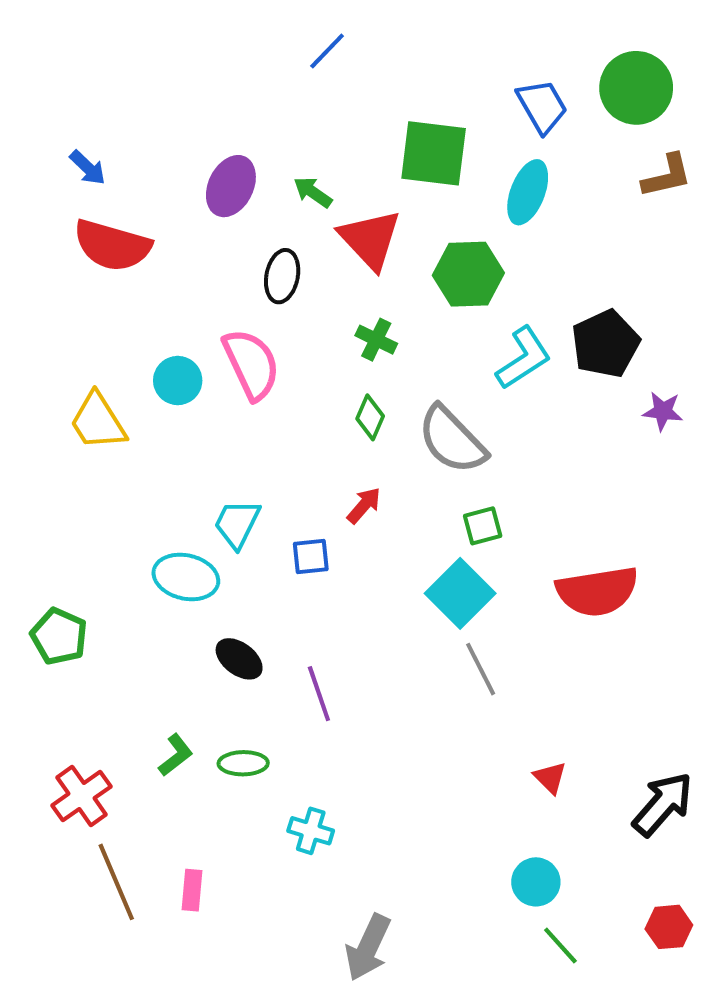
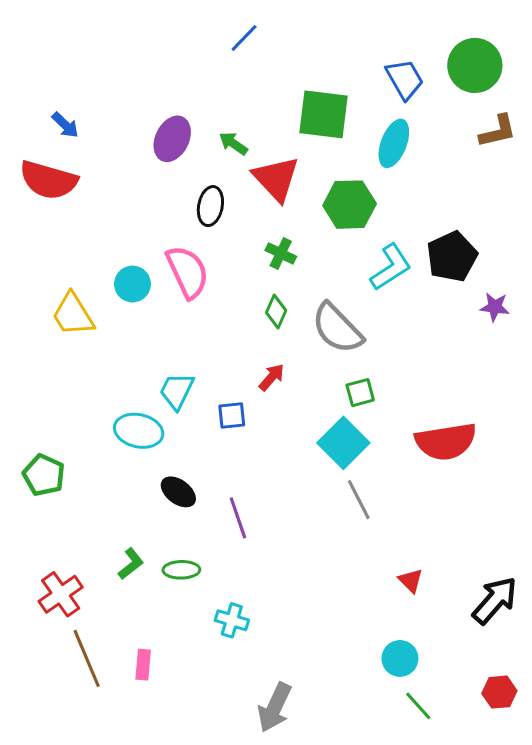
red semicircle: (112, 245) -> (48, 180), moved

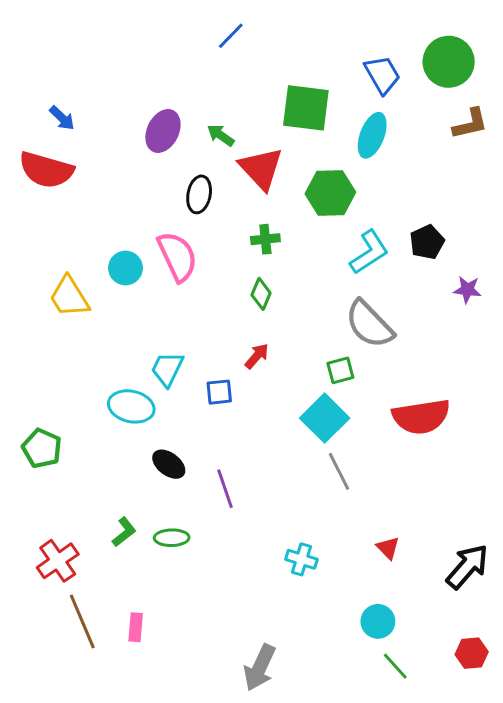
green cross: (281, 253) -> (265, 239), turned -32
black pentagon: (452, 257) -> (427, 242), size x0.7
gray semicircle: (337, 328) -> (369, 324), moved
cyan cross: (232, 620) -> (301, 559), moved

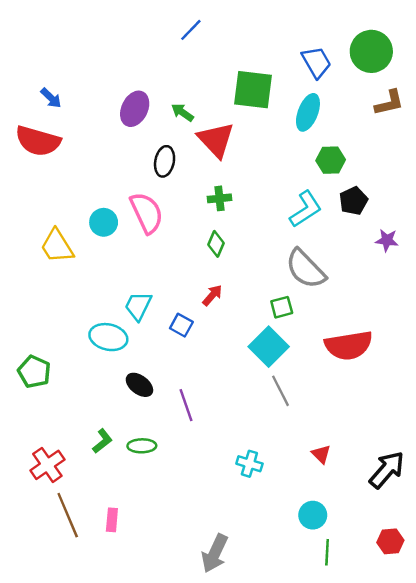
green hexagon: (330, 193) -> (331, 160), moved, size x0.7
blue square: (219, 392) -> (181, 325), turned 35
green line: (395, 666) -> (327, 552), turned 45

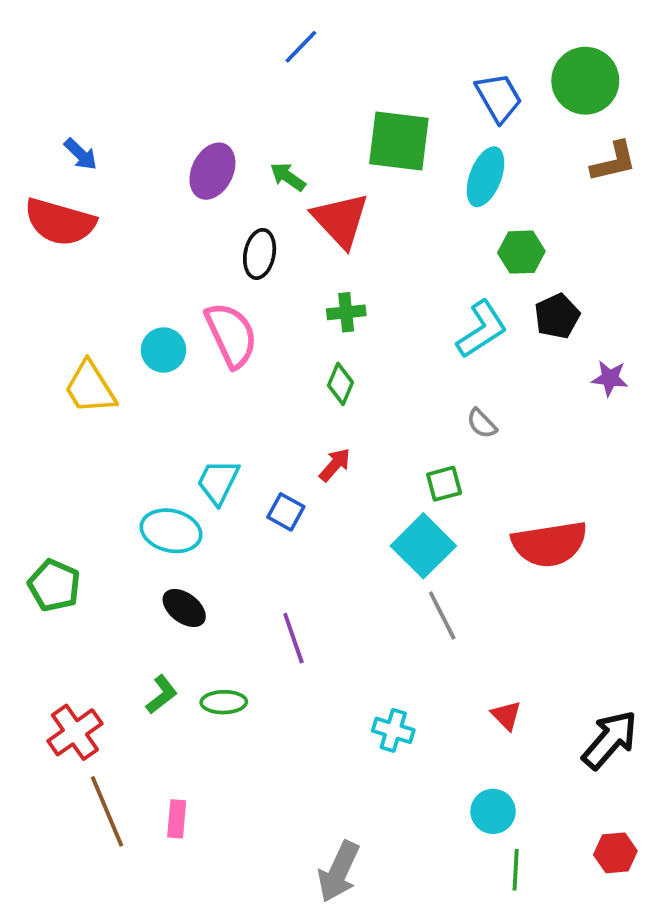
gray semicircle: (306, 269) -> (482, 423), size x0.5
black ellipse: (139, 385) -> (184, 608), moved

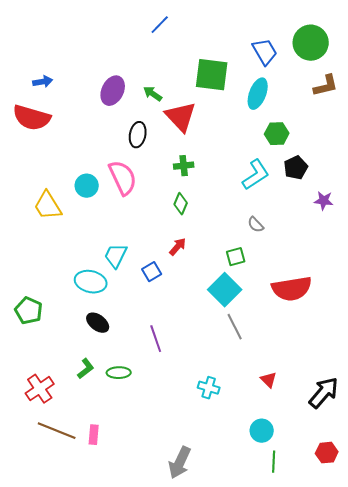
blue arrow: (81, 154) -> (43, 82), turned -54
blue square: (286, 512) -> (152, 272), turned 30
brown line: (107, 811) -> (57, 431), turned -45

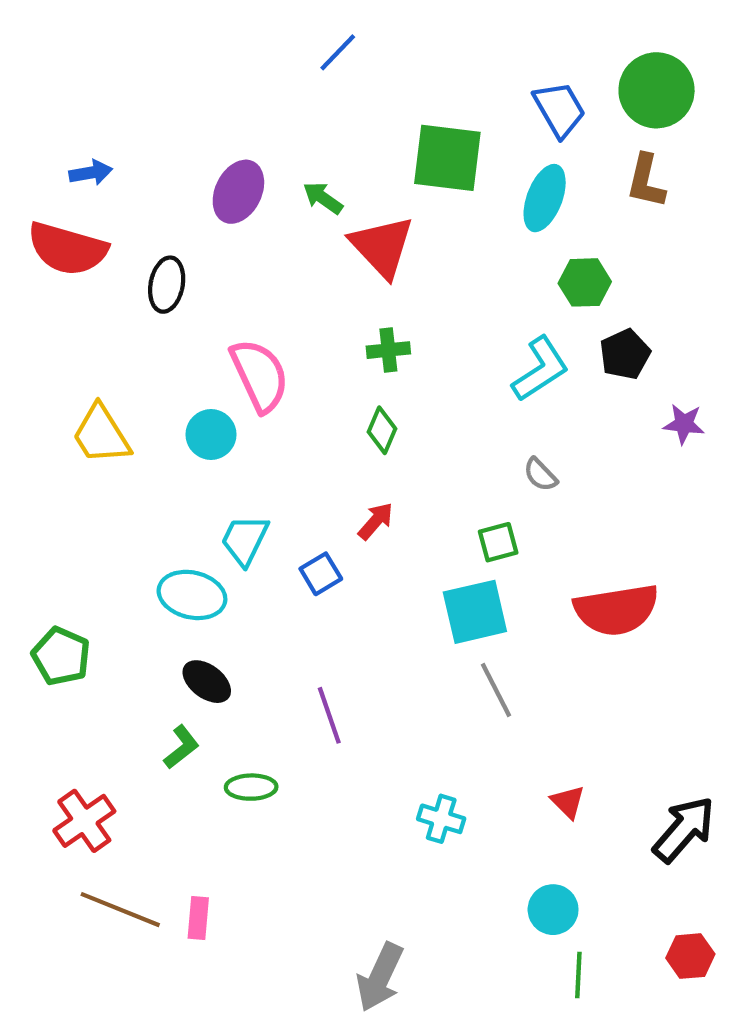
brown L-shape: (326, 86) -> (646, 181), moved, turned 116
black ellipse: (138, 135) -> (167, 285), moved
cyan circle: (87, 186) -> (211, 434), moved
cyan square: (225, 290) -> (475, 612), turned 32
green L-shape: (86, 369) -> (181, 747), moved

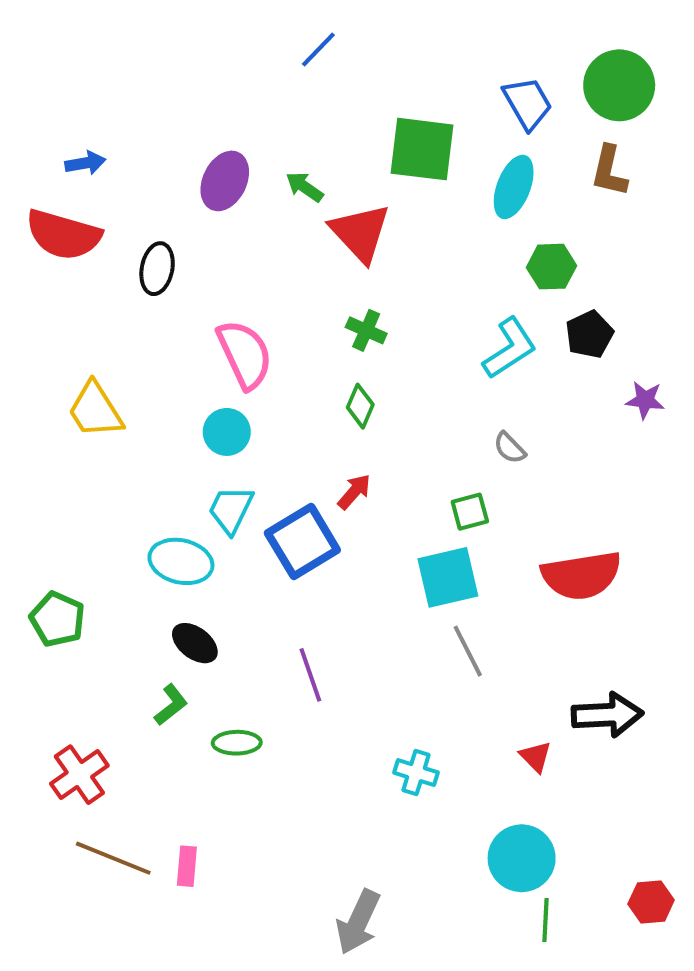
green cross: (388, 350) -> (366, 330), turned 30
cyan circle: (211, 434) -> (227, 432), moved
blue square: (321, 574) -> (302, 541), size x1.8
black arrow: (684, 829) -> (607, 715), moved, turned 46
cyan circle: (553, 910) -> (522, 858), size x1.4

